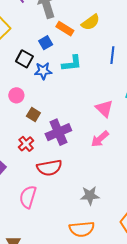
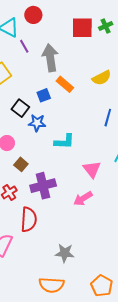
yellow semicircle: (91, 22) -> (102, 78), moved
cyan L-shape: (72, 63) -> (64, 142), moved
red semicircle: (49, 168) -> (29, 219), turned -85

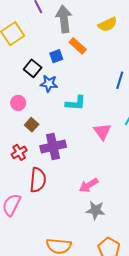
yellow semicircle: (102, 78) -> (108, 24), moved
pink arrow: (83, 199) -> (89, 185), moved
gray star: (65, 253) -> (96, 210), moved

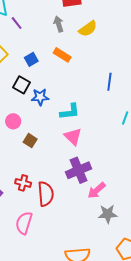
gray arrow: (64, 19) -> (59, 24), moved, size x0.6
blue square: (56, 56) -> (31, 59), moved
pink triangle: (102, 132) -> (73, 137), moved
purple cross: (53, 147) -> (79, 170), moved
red cross: (19, 152) -> (23, 183), moved, turned -35

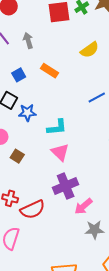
gray arrow: (59, 24) -> (28, 40), moved
yellow semicircle: (88, 29) -> (90, 50), moved
blue line: (109, 82) -> (97, 98), turned 54
red semicircle: (46, 194) -> (33, 209), turned 70

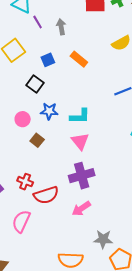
blue star: (27, 113) -> (49, 111), moved
pink arrow: (83, 206) -> (81, 209), moved
gray star: (94, 230) -> (103, 239), moved

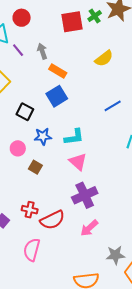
orange rectangle: (79, 59) -> (58, 71), moved
blue square: (48, 60) -> (57, 96), moved, size x1.5

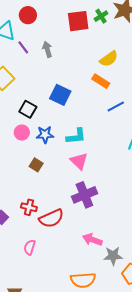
orange rectangle: (58, 71) -> (101, 81), moved
blue square: (57, 96) -> (60, 95), turned -35
pink circle: (18, 148) -> (22, 133), moved
pink arrow: (89, 228) -> (92, 240), moved, turned 60
pink semicircle: (32, 250) -> (30, 247), size x0.7

